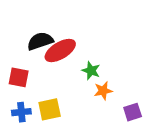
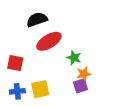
black semicircle: (40, 41) -> (37, 20), moved
purple square: (133, 112) -> (80, 86), moved

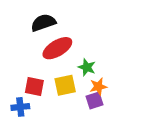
red square: (15, 63) -> (34, 87), moved
yellow square: (40, 89) -> (65, 85), moved

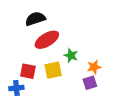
orange star: (98, 87) -> (94, 67), moved
purple square: (94, 101) -> (90, 83), moved

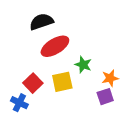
red square: (28, 71) -> (33, 83), turned 35
blue cross: (16, 88) -> (19, 103), turned 32

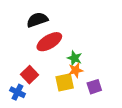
orange star: (110, 78) -> (76, 70), moved
yellow square: (62, 82) -> (65, 82), moved

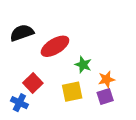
black semicircle: (37, 20) -> (22, 33), moved
orange star: (76, 70) -> (106, 79), moved

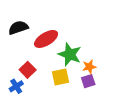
green star: (83, 65) -> (70, 54), size x1.6
blue cross: (19, 103) -> (16, 86), turned 32

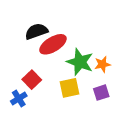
black semicircle: (18, 28) -> (36, 31), moved
orange star: (89, 67) -> (102, 64), moved

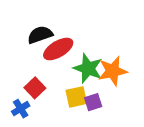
orange star: (102, 64) -> (113, 71), size x1.6
purple square: (101, 93) -> (93, 102), moved

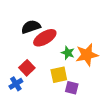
green star: (88, 68) -> (68, 53), size x0.6
purple square: (93, 102) -> (72, 88), moved, turned 32

